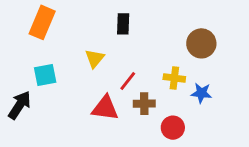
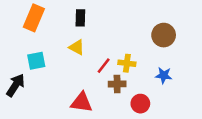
black rectangle: (123, 24) -> (80, 18), moved
yellow triangle: (95, 58) -> (77, 47), turned -42
yellow cross: (174, 78) -> (127, 63), moved
red triangle: (105, 108) -> (82, 102), moved

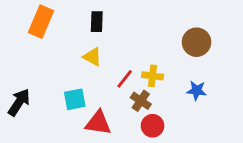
cyan square: (36, 61) -> (75, 99), moved
brown cross: (117, 84) -> (141, 101), turned 35
red circle: (140, 104) -> (153, 126), moved

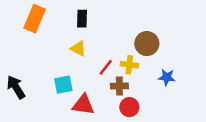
brown circle: (197, 42) -> (147, 44), moved
brown cross: (141, 101) -> (119, 86), turned -35
black arrow: (19, 102) -> (16, 87), turned -65

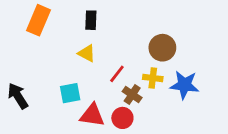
yellow cross: (129, 65) -> (153, 78), moved
blue star: (167, 77) -> (184, 85), size x1.5
brown cross: (119, 86) -> (132, 95), turned 35
red circle: (129, 107) -> (122, 118), moved

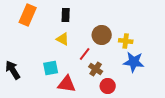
brown circle: (162, 48) -> (102, 35), moved
yellow cross: (153, 78) -> (126, 41), moved
red circle: (122, 118) -> (108, 86), moved

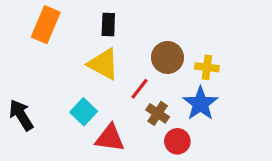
yellow triangle: (63, 39) -> (103, 64), size x1.5
blue star: (134, 62) -> (200, 104), moved, turned 30
cyan square: (51, 68) -> (84, 112), turned -35

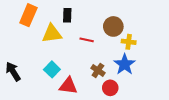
brown circle: (167, 57) -> (113, 26), moved
yellow triangle: (103, 64) -> (52, 34), moved, turned -35
red line: (140, 89) -> (87, 40), moved, turned 64

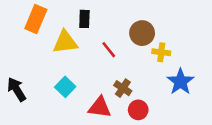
red line: (87, 40) -> (109, 50), turned 40
blue star: (125, 64) -> (180, 82), moved
red triangle: (68, 86) -> (100, 107), moved

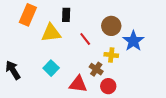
yellow cross: (161, 52) -> (111, 55), moved
blue star: (180, 82) -> (133, 41), moved

